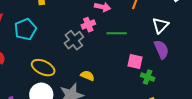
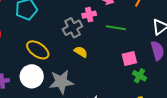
pink square: (135, 62) -> (129, 58), turned -35
yellow semicircle: (87, 76) -> (81, 52), moved

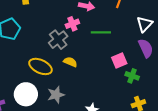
yellow ellipse: (38, 50) -> (40, 66), moved
gray star: (61, 82) -> (56, 95), size x0.7

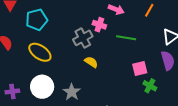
pink cross: (72, 24) -> (99, 25), turned 32
yellow ellipse: (40, 66) -> (40, 52), moved
gray star: (56, 95) -> (72, 92), turned -30

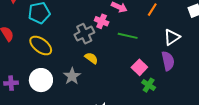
pink square: (140, 68) -> (139, 67), turned -35
gray star: (72, 92) -> (72, 76), moved

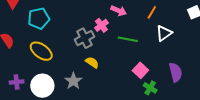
pink cross: (102, 21) -> (101, 25), turned 32
white triangle: (172, 37) -> (164, 33), moved
purple semicircle: (168, 61) -> (176, 72), moved
purple cross: (11, 83) -> (17, 82), moved

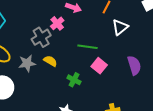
green line: (128, 39) -> (88, 47), moved
gray star: (73, 81) -> (27, 63), moved, turned 30
green cross: (150, 88) -> (74, 80), moved

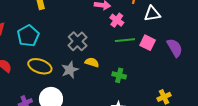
pink cross: (57, 23) -> (117, 20), moved
white triangle: (120, 27) -> (152, 14), turned 42
pink square: (99, 66) -> (148, 43), moved

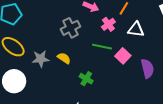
pink cross: (117, 20) -> (108, 24), moved
gray cross: (78, 41) -> (70, 28), moved

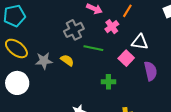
white triangle: (136, 29) -> (140, 42), moved
green line: (102, 47) -> (93, 48), moved
green cross: (86, 79) -> (108, 82), moved, turned -32

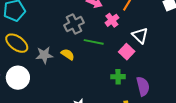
white triangle: (140, 42) -> (140, 35), turned 36
purple semicircle: (151, 71) -> (143, 86), moved
green cross: (108, 82) -> (118, 77), moved

